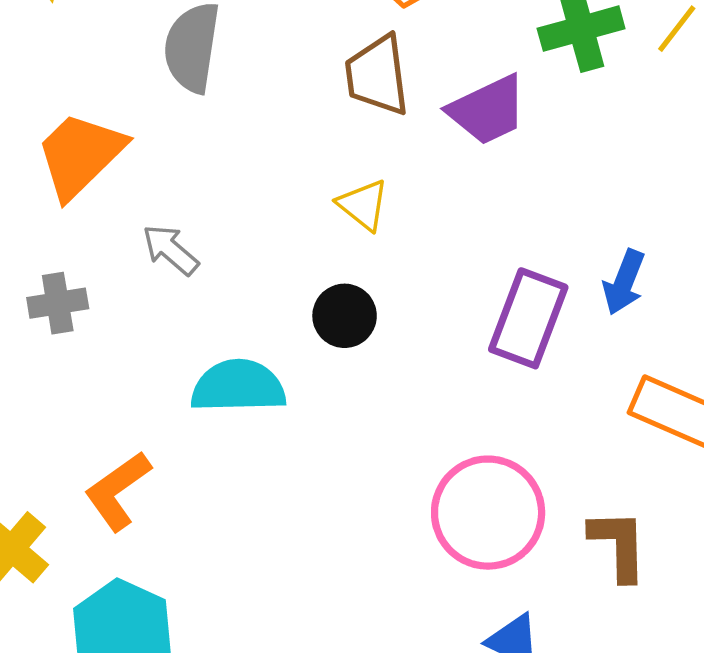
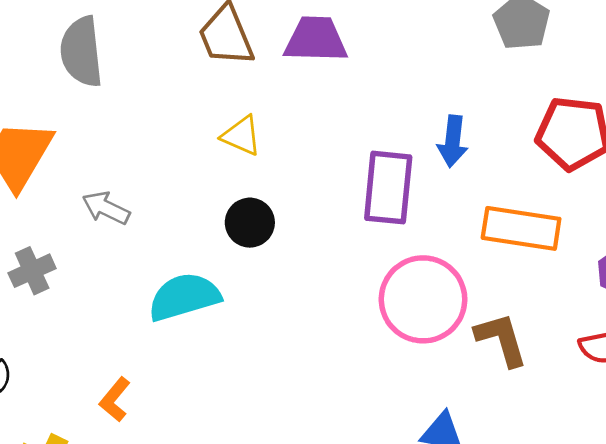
purple trapezoid: (488, 110) -> (316, 39), turned -138
orange L-shape: (118, 491) -> (115, 399), size x0.7
pink circle: (488, 513) -> (423, 299), moved

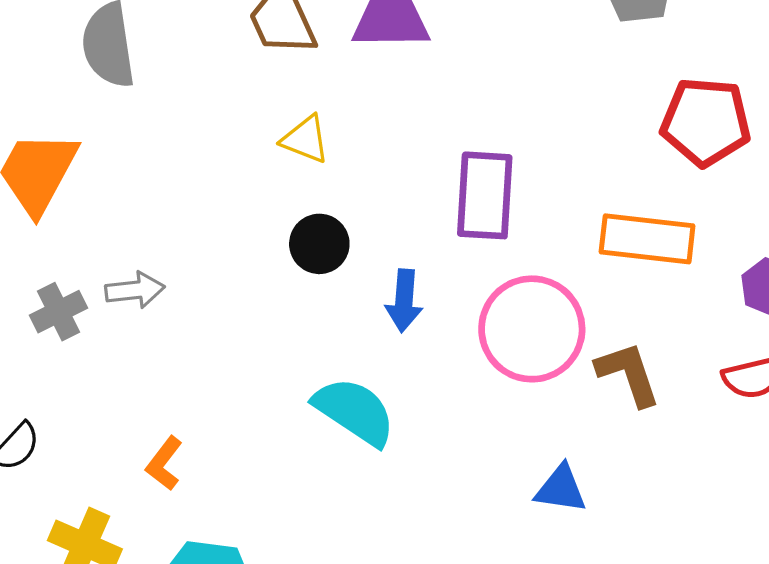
blue arrow: (453, 141) -> (404, 301), moved
gray arrow: (106, 208) -> (135, 290), moved, turned 150
cyan semicircle: (184, 297) -> (355, 411), moved, turned 52

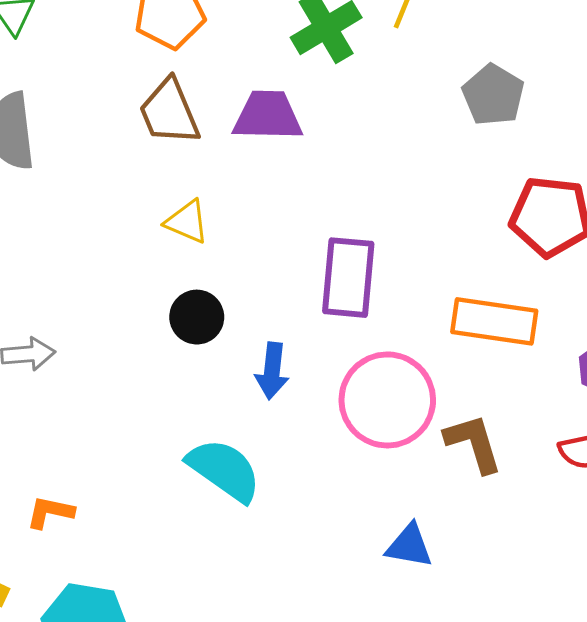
orange L-shape: (164, 463) -> (50, 512), turned 63

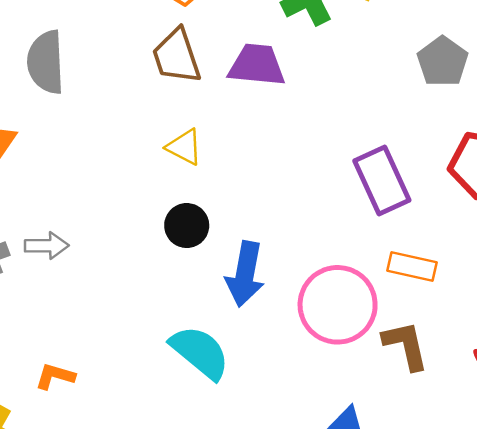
purple rectangle: (348, 278) -> (382, 180), moved, turned -34
orange rectangle: (494, 321) -> (412, 266), moved, size x0.7
blue arrow: (272, 371) -> (245, 274), size x1.4

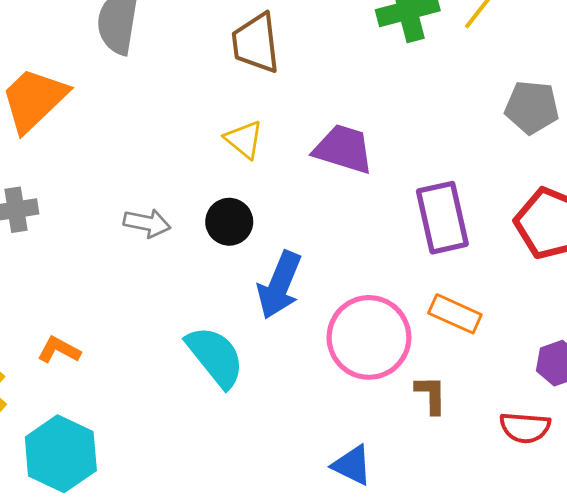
gray pentagon: (443, 62) -> (532, 107), turned 30
purple trapezoid: (257, 65) -> (343, 149), moved
gray arrow: (47, 246) -> (147, 223), moved
brown L-shape: (406, 345) -> (431, 395), size x0.7

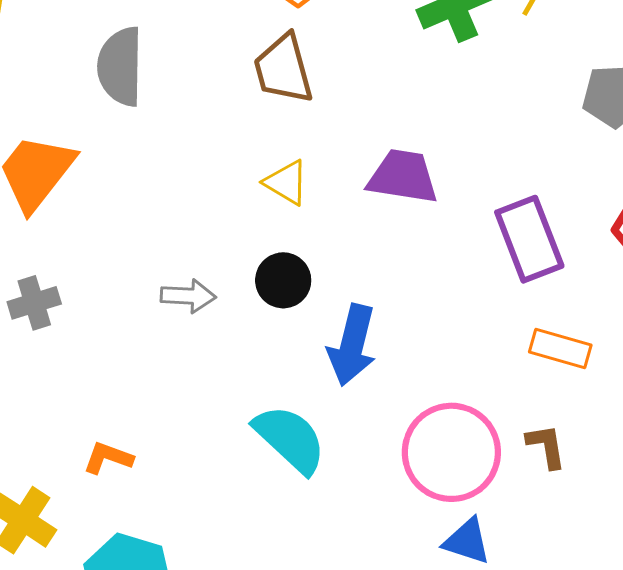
pink circle: (369, 337) -> (451, 452), moved

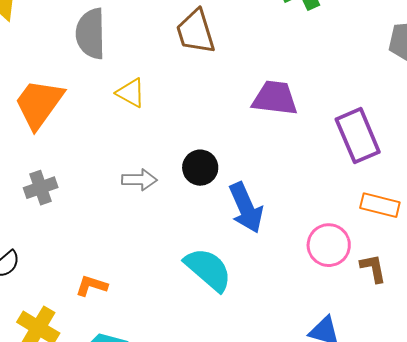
yellow triangle: (286, 183) -> (131, 93), moved
blue arrow: (352, 345) -> (246, 208), turned -36
pink circle: (451, 452) -> (329, 245), moved, size x0.7

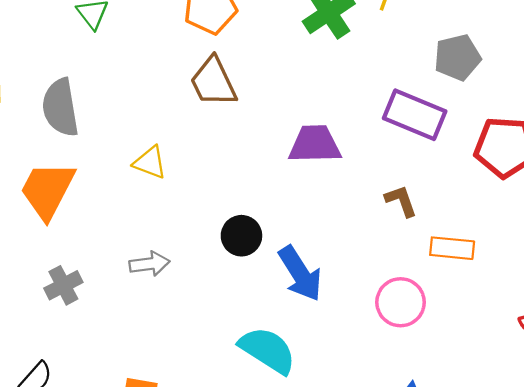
gray semicircle: (91, 34) -> (60, 108), moved
purple rectangle: (358, 136) -> (415, 115), moved, turned -36
gray arrow: (139, 180) -> (149, 264), moved
brown L-shape: (373, 268) -> (401, 201), moved

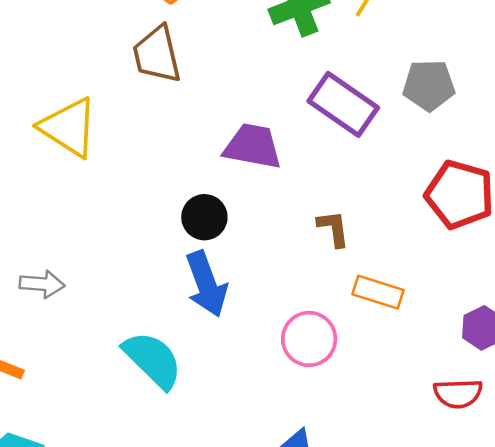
purple rectangle: (415, 115) -> (343, 104), moved
yellow triangle: (150, 162) -> (69, 127), size x1.6
black circle: (241, 236) -> (204, 217), moved
gray arrow: (149, 264) -> (42, 284), moved

